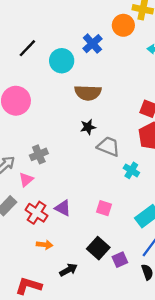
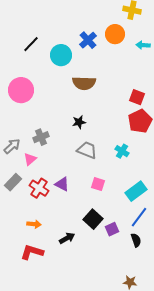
orange circle: (123, 25) -> (115, 34), moved
black star: (88, 127) -> (79, 122), moved
gray trapezoid: (108, 146) -> (87, 150), moved
orange arrow: (45, 245) -> (34, 224), moved

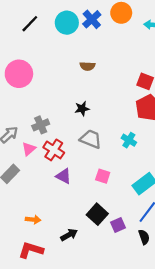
cyan circle: (61, 55) -> (67, 23), moved
brown semicircle: (84, 83) -> (87, 66), size x0.6
red cross: (39, 188) -> (54, 150), moved

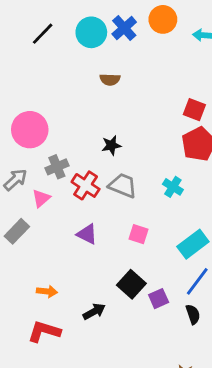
brown semicircle: (87, 66) -> (110, 80), moved
pink circle: (19, 74) -> (30, 130), moved
red cross: (54, 150) -> (86, 185), moved

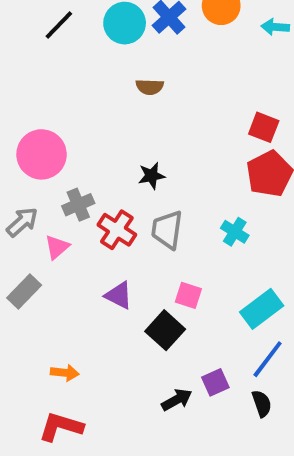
gray trapezoid: (123, 185) -> (167, 230), turned -104
black square: (131, 284) -> (165, 330), moved
black arrow: (94, 311) -> (177, 400), moved

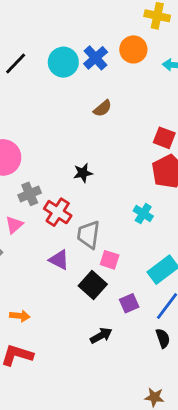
brown semicircle: (150, 87) -> (103, 108), moved, turned -42
gray trapezoid: (167, 230) -> (89, 235), moved
purple square: (215, 382) -> (129, 303), moved

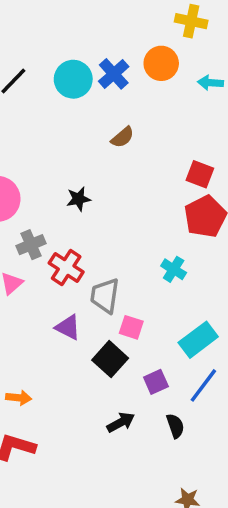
black star: (83, 173) -> (78, 199), moved
black semicircle: (163, 338) -> (175, 426), moved

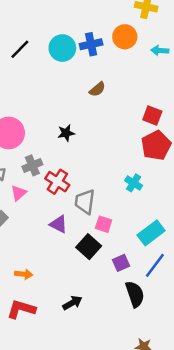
blue cross: (114, 74) -> (91, 44), turned 30
black arrow: (121, 422) -> (72, 303), moved
black semicircle: (175, 426) -> (135, 294), size x1.5

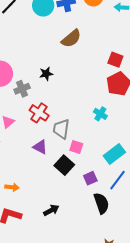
brown semicircle: (97, 89) -> (71, 39), size x1.5
gray cross: (32, 165) -> (22, 89), moved

